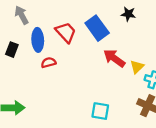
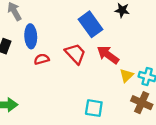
red trapezoid: (66, 32) -> (75, 54), moved
yellow triangle: (137, 67) -> (126, 75), moved

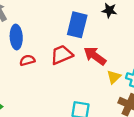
blue rectangle: (91, 24) -> (77, 25), turned 50
red trapezoid: (75, 54) -> (62, 55), turned -70

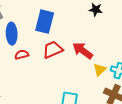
blue rectangle: (77, 25) -> (45, 22), moved

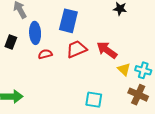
yellow triangle: (100, 70) -> (124, 69), turned -32

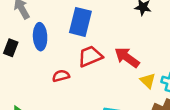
red semicircle: (45, 54) -> (61, 76), moved

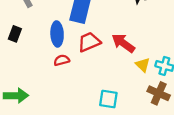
blue ellipse: (40, 37) -> (57, 34), moved

